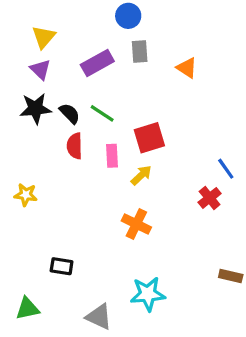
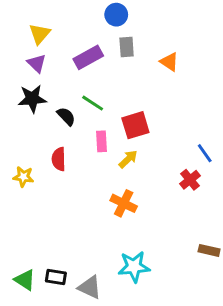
black semicircle: (70, 113) -> (66, 116), moved
red semicircle: (75, 146) -> (59, 159), moved
black rectangle: (62, 266) -> (56, 277), moved
green triangle: (27, 309) -> (25, 280), turned 45

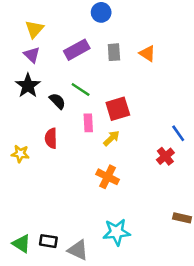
gray rectangle: (127, 47) -> (114, 52), moved
black star: (32, 99) -> (28, 86), turned -30

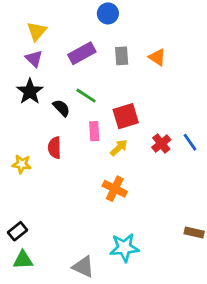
red cross: (165, 156) -> (161, 144), moved
black rectangle: (48, 241) -> (18, 231), moved, turned -48
green triangle: (21, 244) -> (23, 260), turned -36

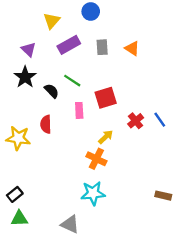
yellow triangle: (37, 31) -> (52, 21), moved
yellow arrow: (119, 148) -> (106, 137), moved
yellow star: (22, 164) -> (18, 138), size x1.5
cyan star: (124, 248) -> (93, 193), moved

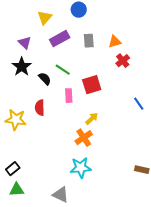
orange triangle: (132, 48) -> (115, 42), turned -48
red cross: (136, 121) -> (123, 61), moved
orange cross: (96, 159) -> (84, 138), turned 30

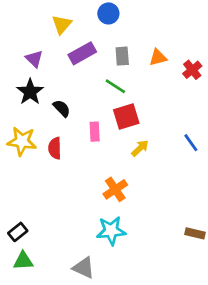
red cross: (123, 61) -> (192, 70), moved
green line: (63, 70) -> (115, 86), moved
yellow arrow: (92, 119) -> (140, 148), moved
yellow star: (16, 120) -> (22, 141), moved

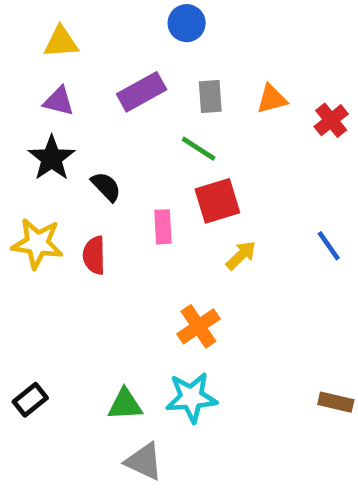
yellow triangle: (62, 24) -> (61, 42), moved, turned 45
purple triangle: (34, 59) -> (59, 101), turned -30
green triangle: (23, 261) -> (125, 405), moved

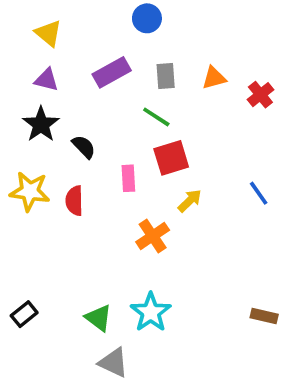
yellow triangle: (61, 42) -> (48, 33), turned 44
orange cross: (198, 326) -> (153, 236), moved
cyan star: (191, 397) -> (151, 312), turned -30
green triangle: (125, 405) -> (99, 318), turned 40

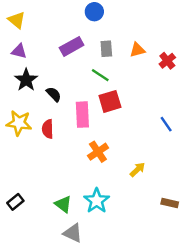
yellow triangle: (48, 33) -> (17, 20), moved
purple triangle: (47, 80) -> (19, 51), moved
pink rectangle: (128, 178) -> (82, 115), size x1.5
yellow arrow: (190, 201) -> (137, 170), moved

